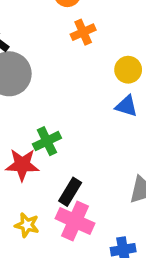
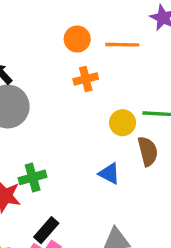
blue triangle: (126, 106) -> (109, 174), moved

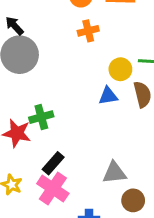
blue triangle: (109, 174) -> (108, 96), moved, turned -36

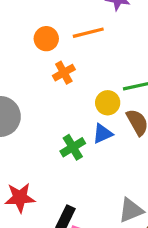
green cross: (41, 117) -> (73, 147), moved

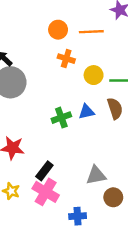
orange cross: (64, 73) -> (66, 59), turned 35
yellow circle: (108, 103) -> (94, 75), moved

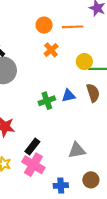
orange cross: (66, 59) -> (51, 50), turned 32
yellow circle: (94, 75) -> (84, 62), moved
brown circle: (113, 197) -> (91, 180), moved

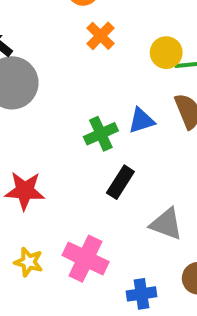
black rectangle: (32, 147) -> (120, 182), moved
gray triangle: (77, 150) -> (166, 224), turned 36

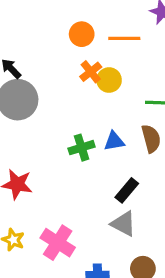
yellow circle: (166, 53) -> (109, 80), moved
black rectangle: (120, 182) -> (127, 190), moved

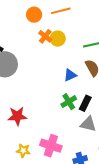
green cross: (82, 148) -> (69, 102), moved

